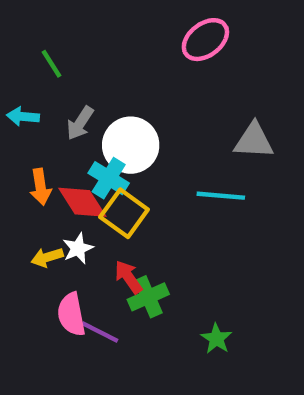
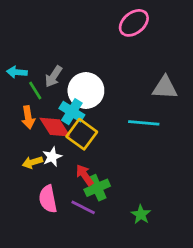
green line: (52, 64) -> (35, 91), moved
purple line: (100, 332) -> (83, 207), moved

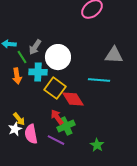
cyan cross: (72, 112) -> (38, 72), moved, turned -30
red diamond: (55, 127) -> (73, 99), moved
white star: (52, 157) -> (15, 129), moved
yellow arrow: (32, 162) -> (19, 119), moved, turned -112

